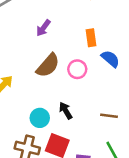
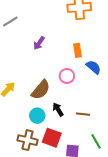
brown semicircle: (48, 65) -> (41, 90), moved
brown line: (109, 116) -> (83, 114), moved

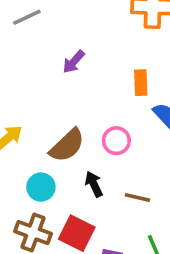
pink circle: (67, 76) -> (116, 141), moved
cyan circle: (37, 116) -> (41, 187), moved

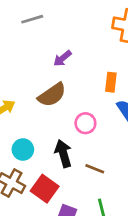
brown semicircle: (67, 145) -> (52, 95), moved
black arrow: (94, 184) -> (63, 154), size x1.4

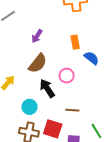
black arrow: (63, 154) -> (47, 88), moved
brown line: (95, 169) -> (72, 110), moved

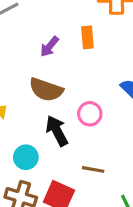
orange rectangle: (75, 42) -> (87, 37), moved
brown semicircle: (38, 63) -> (46, 90), turned 65

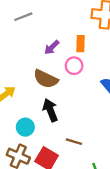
pink circle: (90, 114) -> (74, 66), moved

